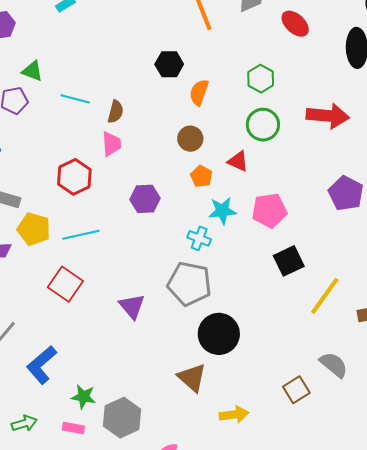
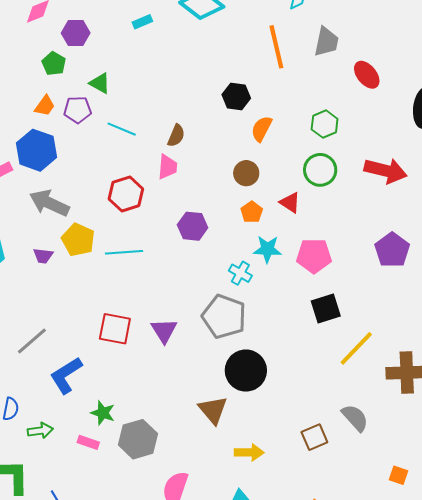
cyan line: (75, 99) -> (122, 129), moved
red square: (65, 284) -> (115, 329), moved, turned -32

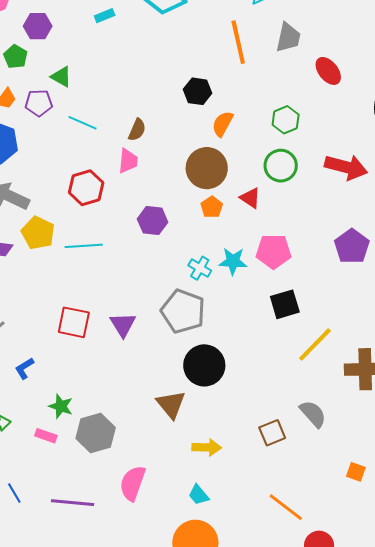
brown circle: (246, 173) -> (207, 168), size x1.6
cyan star: (267, 249) -> (233, 261), moved
blue L-shape: (66, 375) -> (24, 368), size x0.6

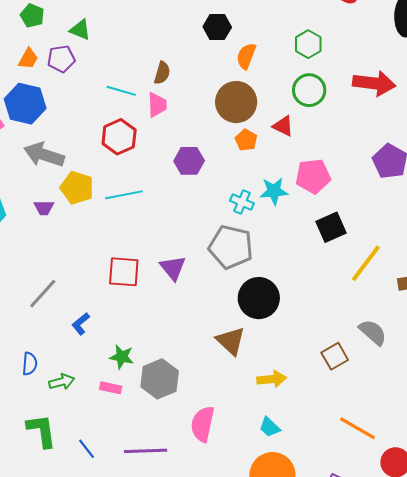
cyan line: (83, 123) -> (121, 91), moved

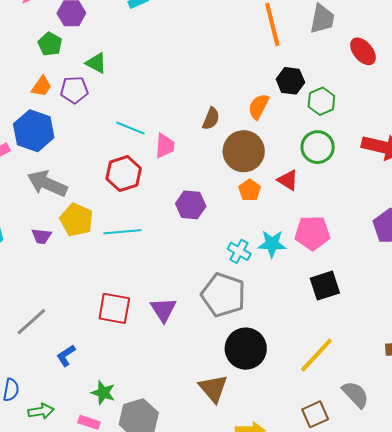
black hexagon: (217, 27) -> (290, 81), moved
brown semicircle: (162, 73) -> (211, 119), moved
yellow line: (366, 263) -> (316, 355), moved

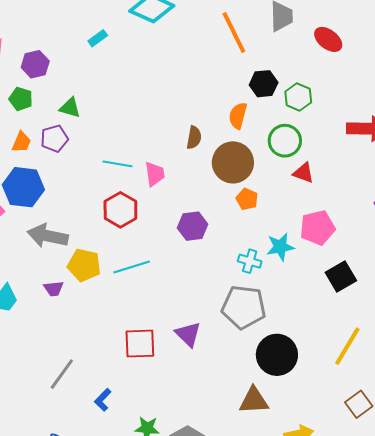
green circle: (318, 147) -> (285, 141), moved
red triangle: (288, 180) -> (303, 173), moved
brown triangle: (213, 388) -> (254, 401), turned -40

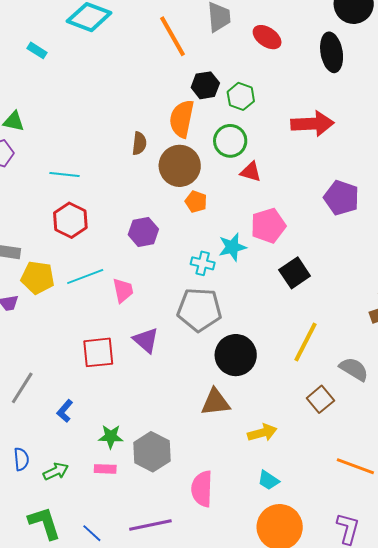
cyan rectangle: (98, 38) -> (37, 50), turned 72
orange semicircle: (238, 116) -> (182, 119), size x1.4
pink trapezoid: (155, 174) -> (123, 290), moved

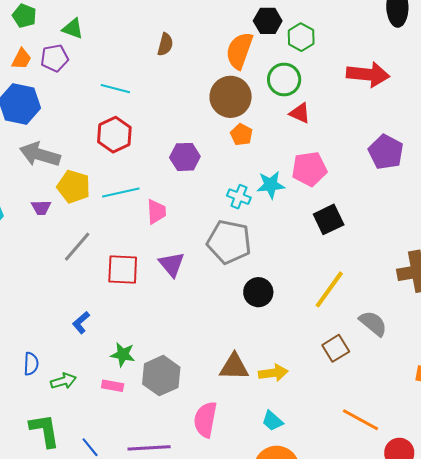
brown semicircle: (139, 143) -> (165, 44), moved
black circle: (236, 355) -> (258, 292), size x0.7
gray line: (22, 388) -> (77, 247), moved
brown triangle: (215, 402) -> (234, 367), moved

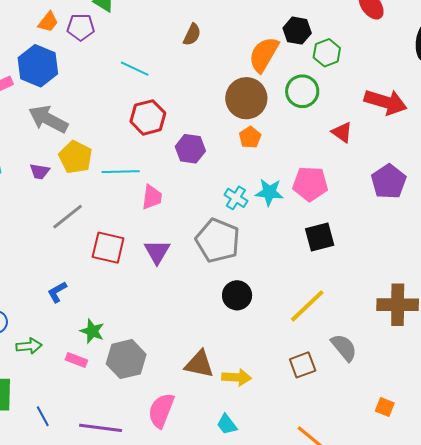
red triangle: (300, 113) -> (342, 132), moved
red hexagon: (114, 135) -> (148, 117), moved

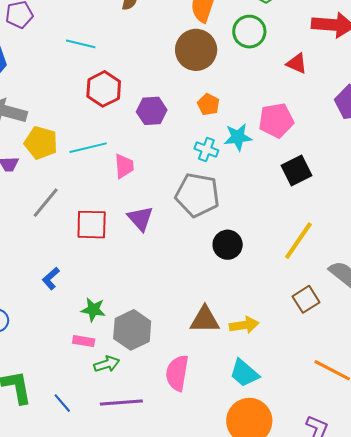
orange pentagon: (250, 137) -> (208, 104), moved
green arrow: (29, 346) -> (107, 364), moved
cyan trapezoid: (227, 424) -> (244, 373), size x1.4

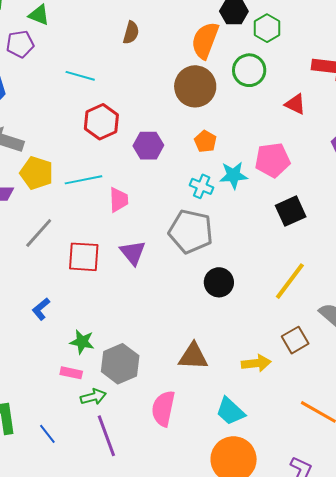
yellow arrow: (244, 325) -> (256, 363), moved
purple line: (121, 402) -> (106, 436), turned 72

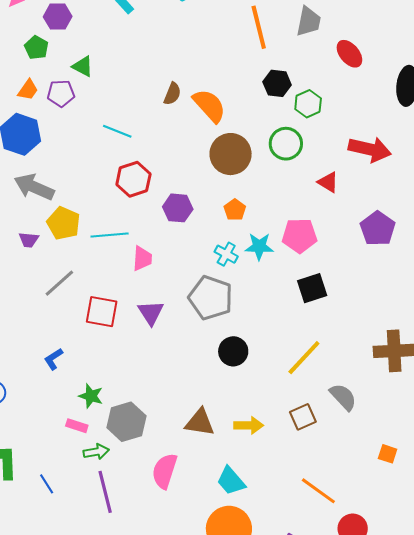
orange semicircle: (205, 40) -> (209, 106), moved, turned 111
yellow arrow: (256, 363) -> (249, 425), moved

